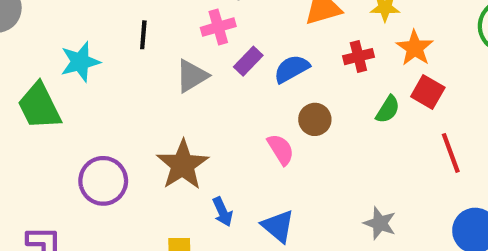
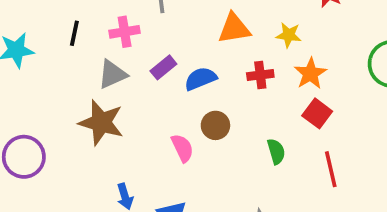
pink cross: (218, 27) -> (125, 32), moved
green semicircle: (388, 109) -> (276, 151), moved, turned -55
brown star: (183, 165) -> (101, 123), moved, turned -30

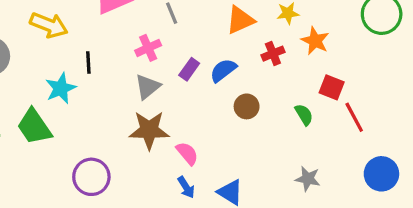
black line: (74, 33) -> (88, 63), moved
red square: (317, 113) -> (332, 87), moved
pink semicircle: (182, 148) -> (187, 153), moved

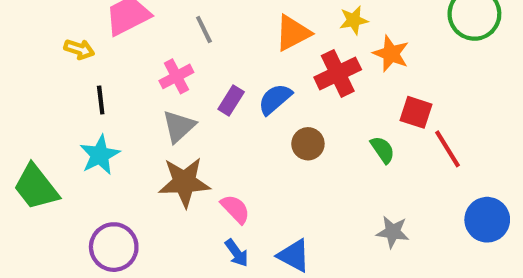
yellow arrow: (49, 25) -> (79, 49), moved, size x0.6
red cross: (273, 54) -> (338, 73), size x1.5
cyan star: (61, 88) -> (100, 155), moved

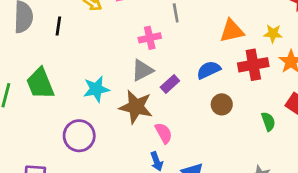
black line: (101, 100) -> (58, 26), moved
purple rectangle: (231, 100) -> (170, 84), moved
cyan star: (100, 155) -> (96, 89), moved

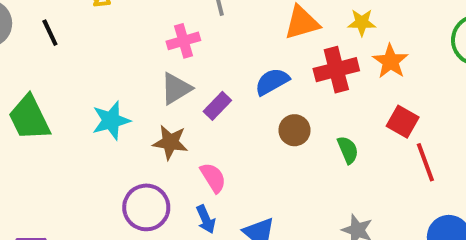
black line: (58, 26) -> (50, 33), turned -30
brown star: (136, 107) -> (170, 142), size x0.7
green semicircle: (268, 121) -> (348, 150), moved
purple circle: (79, 136) -> (146, 207), moved

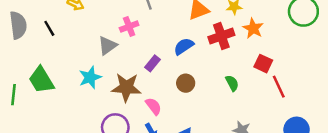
gray triangle: (176, 89) -> (107, 46), moved
brown circle: (294, 130) -> (186, 83), moved
brown star: (170, 142) -> (126, 87), size x1.4

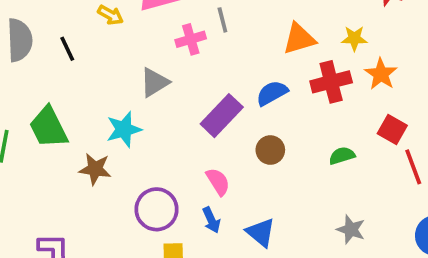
pink cross: (129, 27) -> (191, 39), moved
purple rectangle: (152, 63) -> (222, 116), size x1.6
green semicircle: (232, 83) -> (342, 156), turned -84
brown star: (126, 87) -> (95, 169), moved, size x0.7

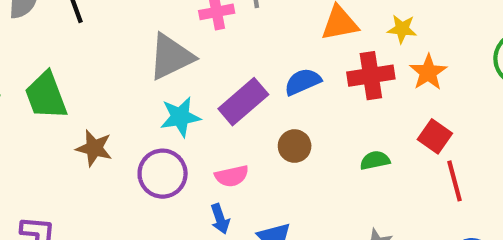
gray triangle: (155, 82) -> (171, 57), size x1.4
cyan star: (124, 129) -> (180, 117), moved
pink semicircle: (218, 182) -> (232, 176), turned 104
purple circle: (157, 209) -> (163, 174), moved

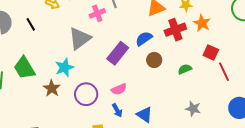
cyan star: (180, 117) -> (64, 67), moved
brown circle: (295, 146) -> (154, 60), moved
brown star: (94, 148) -> (52, 88), turned 30

